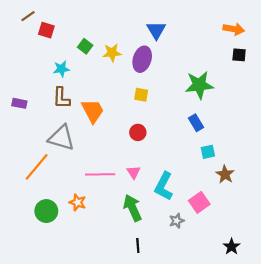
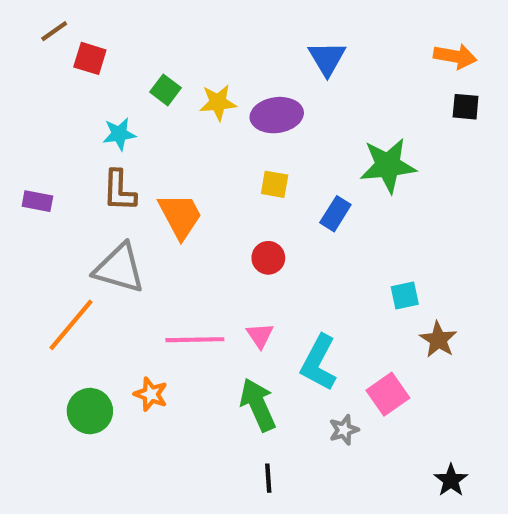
blue triangle: (156, 30) -> (327, 58), moved
purple ellipse: (142, 59) -> (277, 115), turned 65
blue rectangle: (196, 123) -> (335, 214), moved, turned 63

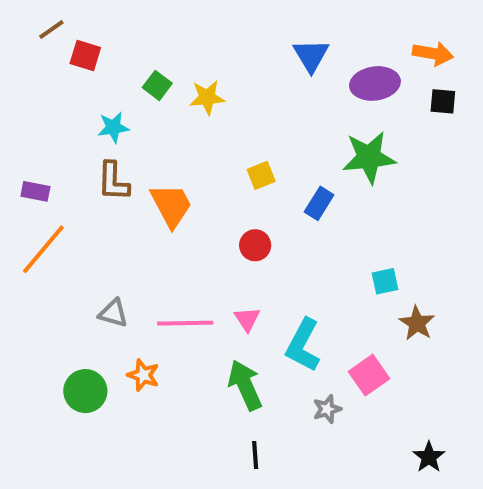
purple ellipse: (277, 115) -> (375, 83), moved
yellow square: (275, 184) -> (261, 175), turned -32
gray triangle: (119, 268) -> (113, 313), moved, size x0.6
orange line: (71, 325) -> (43, 249), moved

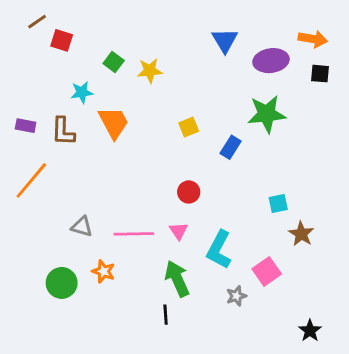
brown L-shape: (113, 181) -> (63, 131), moved
purple rectangle: (35, 191) -> (26, 126), moved
orange trapezoid: (171, 205) -> (114, 123), moved
red circle: (255, 245) -> (189, 192), moved
black line: (255, 455) -> (166, 315), moved

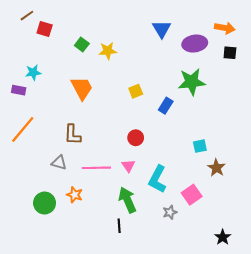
cyan star: (82, 92) -> (33, 73), moved
brown L-shape: (63, 131) -> (72, 135), moved

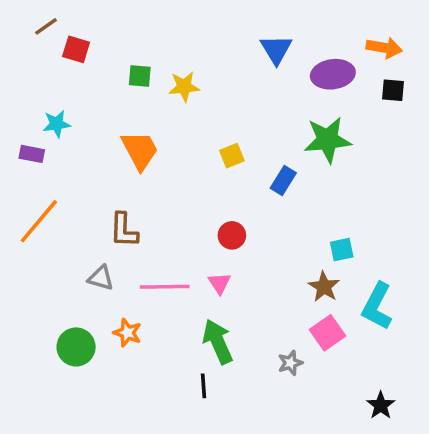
green square: (82, 45) -> (140, 76), turned -32
brown star: (216, 168) -> (324, 287), moved
cyan L-shape: (157, 179) -> (377, 306), moved

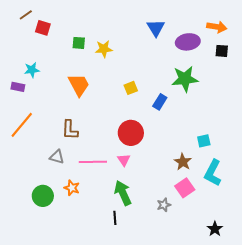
red circle: (232, 235) -> (131, 133), size x1.6
cyan square: (342, 250) -> (204, 141), moved

